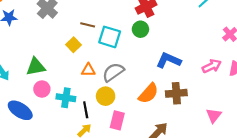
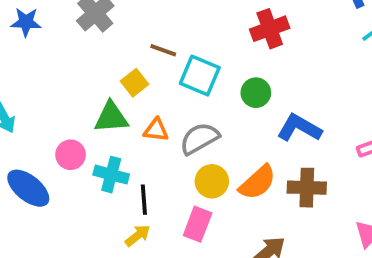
green circle: (140, 29) -> (256, 93), moved
green triangle: (36, 67) -> (111, 117), moved
yellow circle: (106, 96) -> (212, 181), moved

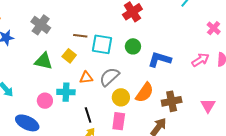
green triangle: (111, 117) -> (44, 61), moved, turned 30
cyan cross: (111, 175) -> (66, 92), moved
brown cross: (307, 188) -> (172, 101), moved

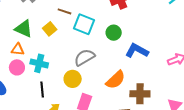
orange triangle: (86, 78) -> (18, 49), moved
yellow circle: (121, 97) -> (73, 79), moved
black line: (88, 115) -> (42, 90), moved

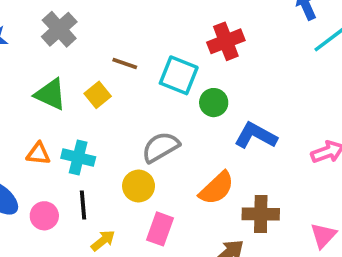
cyan square: (84, 24) -> (179, 75), moved
orange triangle: (18, 49) -> (38, 154), moved
pink circle: (17, 67) -> (44, 216), moved

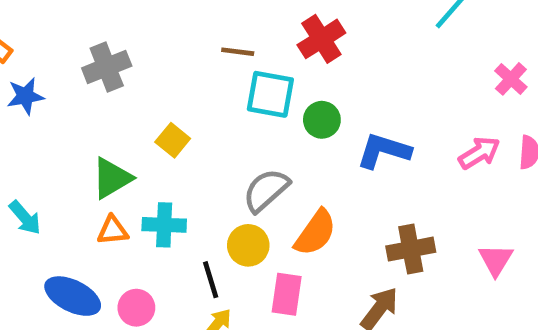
gray cross: (59, 29) -> (107, 67), turned 32
brown line: (125, 63) -> (238, 52), moved
green triangle: (50, 94) -> (112, 178), moved, turned -44
orange semicircle: (217, 188) -> (315, 233), moved
black line: (83, 205) -> (211, 280), moved

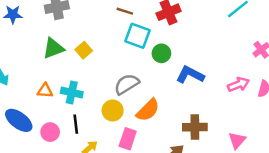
green triangle: (112, 178) -> (53, 48), moved
black line: (211, 280) -> (76, 124), moved

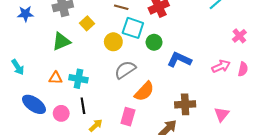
yellow square: (84, 50) -> (87, 23), moved
yellow circle: (113, 111) -> (113, 42), moved

